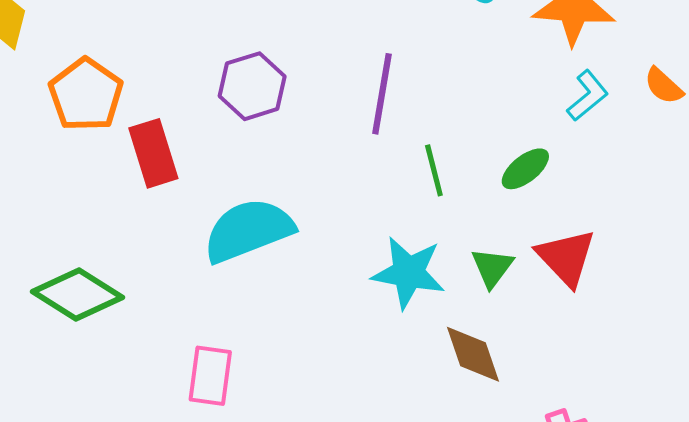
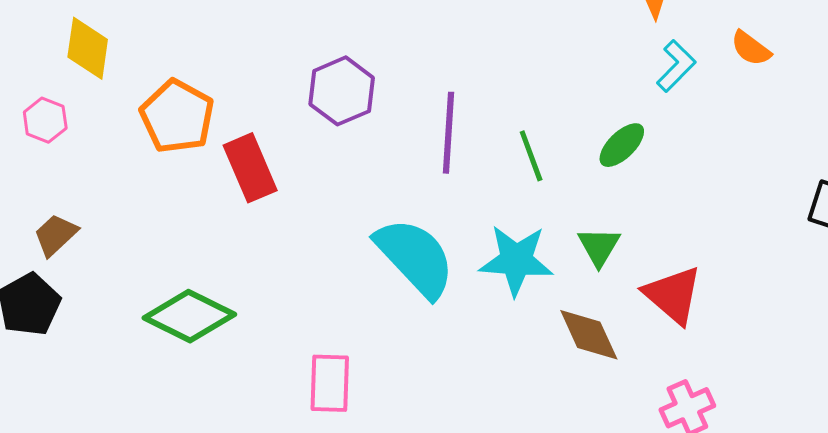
purple line: (382, 94) -> (449, 133), moved
cyan semicircle: (248, 230) -> (415, 257), moved, turned 74
red triangle: (566, 257) -> (673, 295), moved

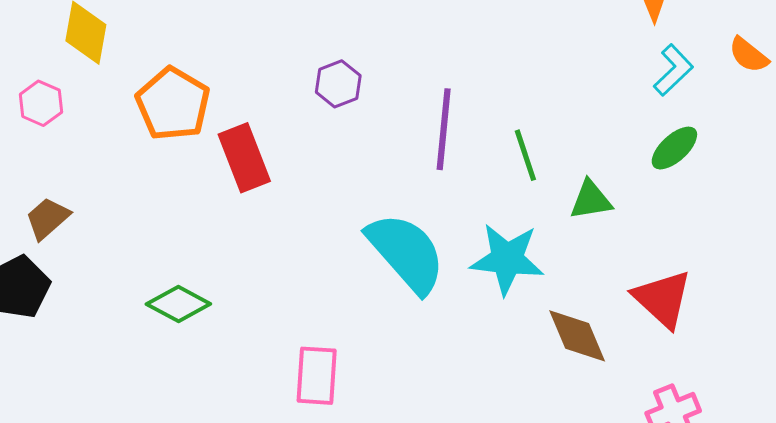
purple hexagon: (342, 91) -> (338, 84), size x0.7
green ellipse: (622, 145) -> (674, 148), moved
green triangle: (599, 247) -> (591, 200), moved, turned 48
green diamond: (189, 316) -> (178, 304), size x0.7

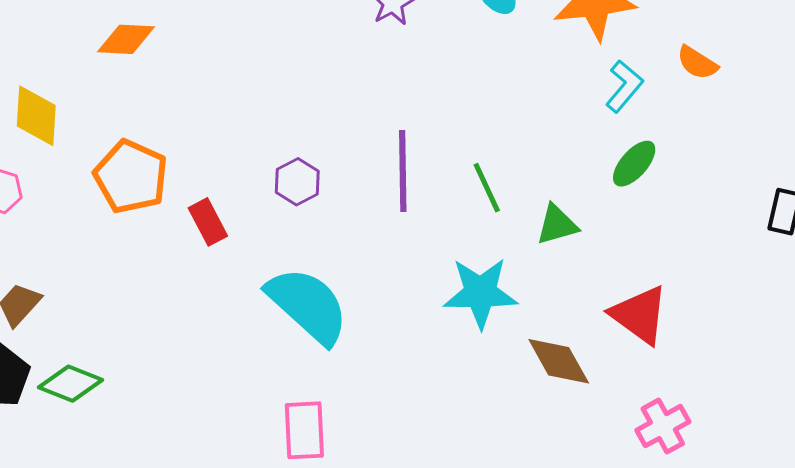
purple hexagon: (338, 84) -> (297, 182), moved
red rectangle: (244, 158) -> (208, 222), size x0.7
cyan semicircle: (406, 253) -> (308, 305), moved
green diamond: (178, 304) -> (71, 384), moved

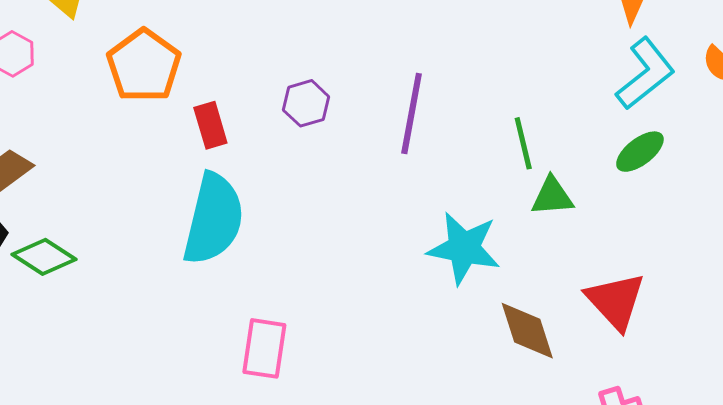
cyan L-shape: (624, 86) -> (645, 74), size x1.4
green line: (487, 188) -> (523, 143), moved
cyan semicircle: (308, 305) -> (214, 219), moved, turned 50

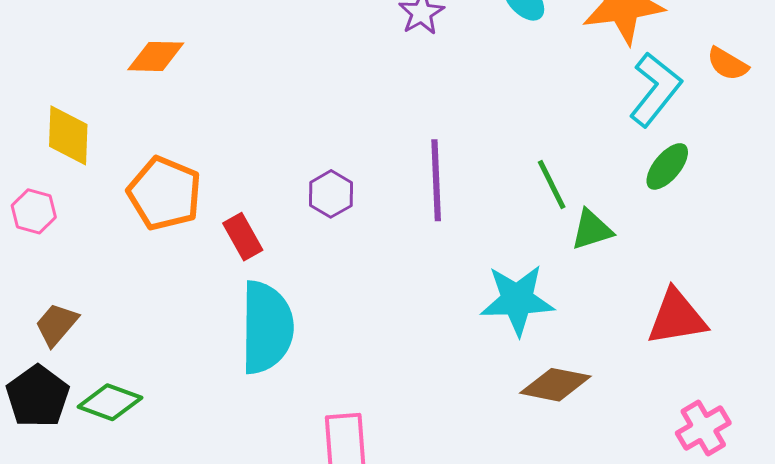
red triangle: (616, 301) -> (677, 317), turned -44
brown diamond: (527, 331) -> (555, 385), moved, turned -48

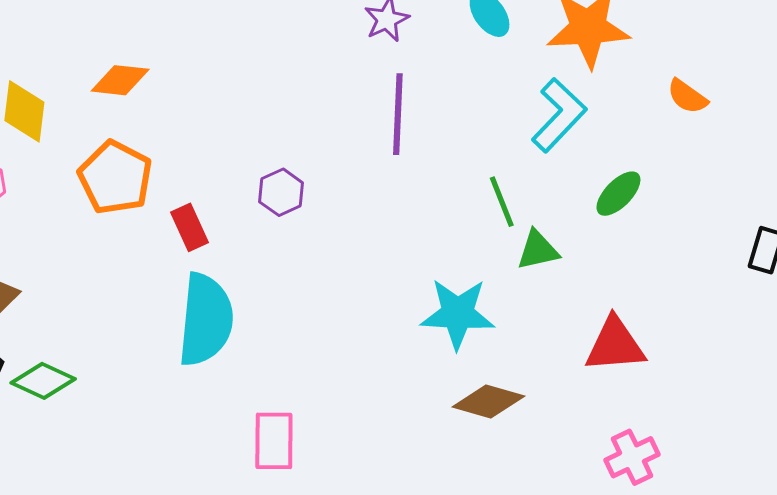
orange diamond: (156, 56) -> (120, 80), moved
cyan L-shape: (655, 89) -> (559, 115), moved
purple line: (436, 180) -> (398, 114), moved

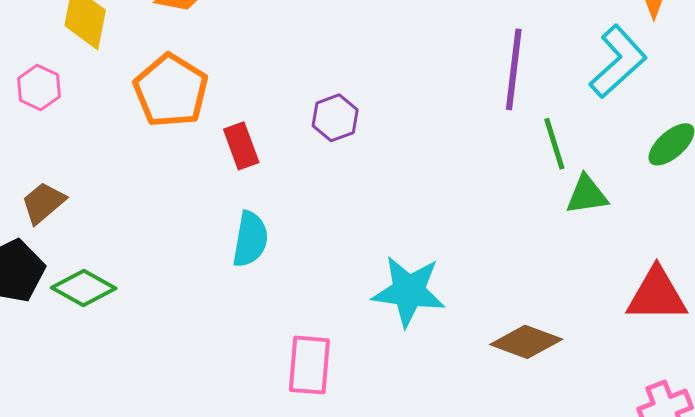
purple line: (398, 114) -> (514, 69), moved
cyan star: (458, 314) -> (409, 291), moved
cyan semicircle: (206, 320) -> (250, 239), size x0.6

